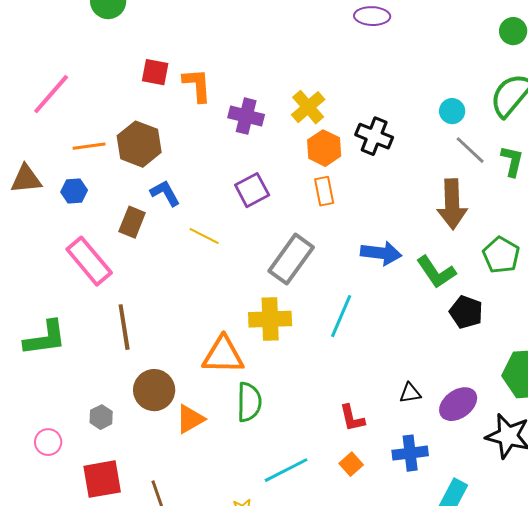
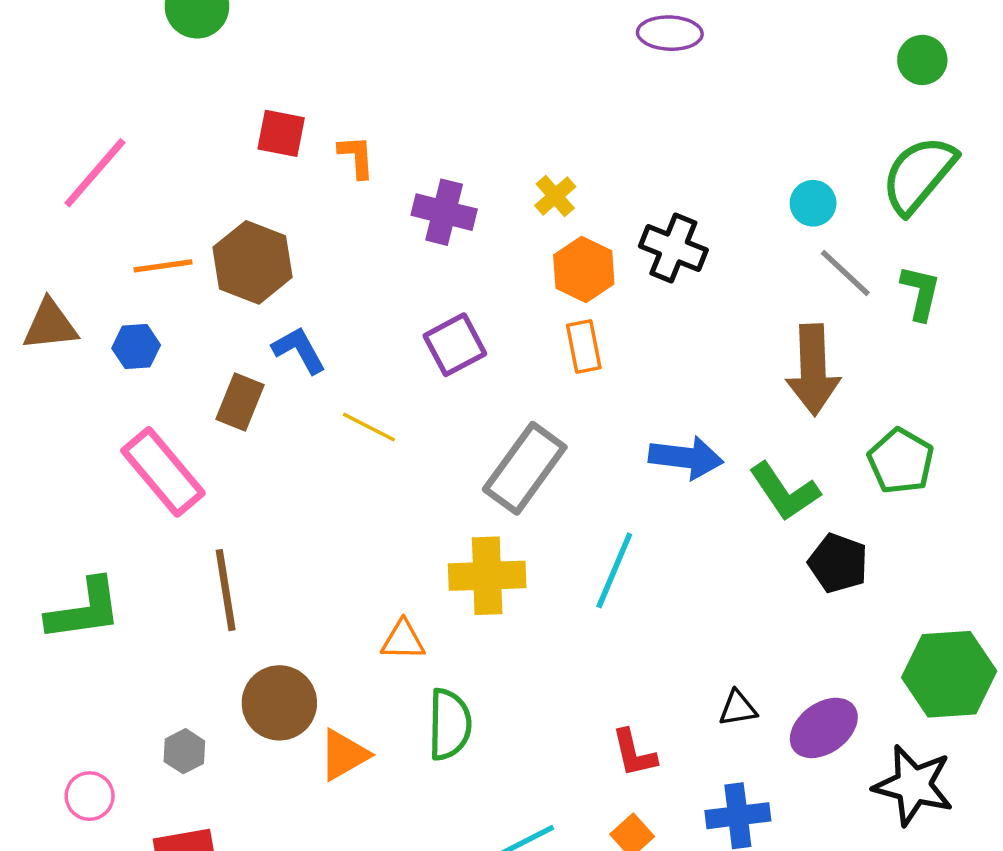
orange L-shape: (197, 85) -> (356, 157), size x0.7
yellow cross: (308, 107) -> (555, 196), size x0.7
orange triangle: (223, 355) -> (403, 640), size x0.6

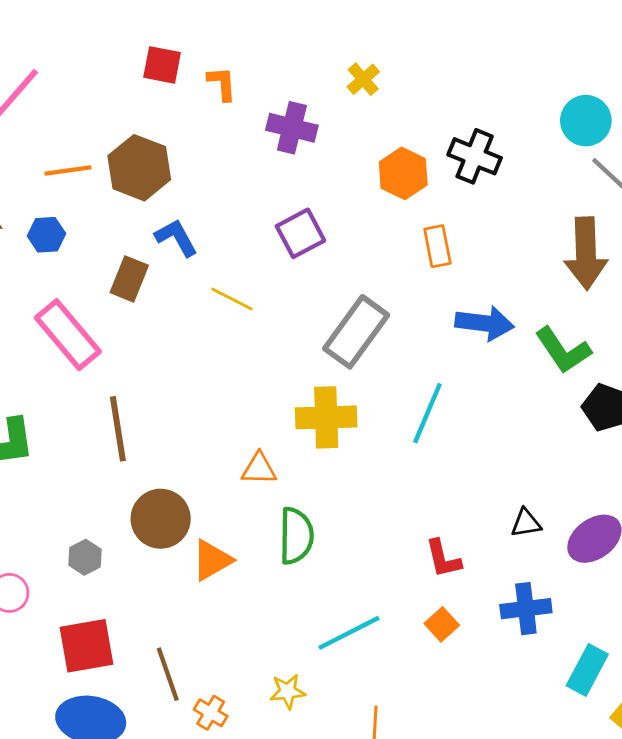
yellow cross: (555, 196) -> (363, 79), moved
cyan circle: (813, 203) -> (586, 121), size x1.4
orange rectangle: (584, 347) -> (437, 246), moved

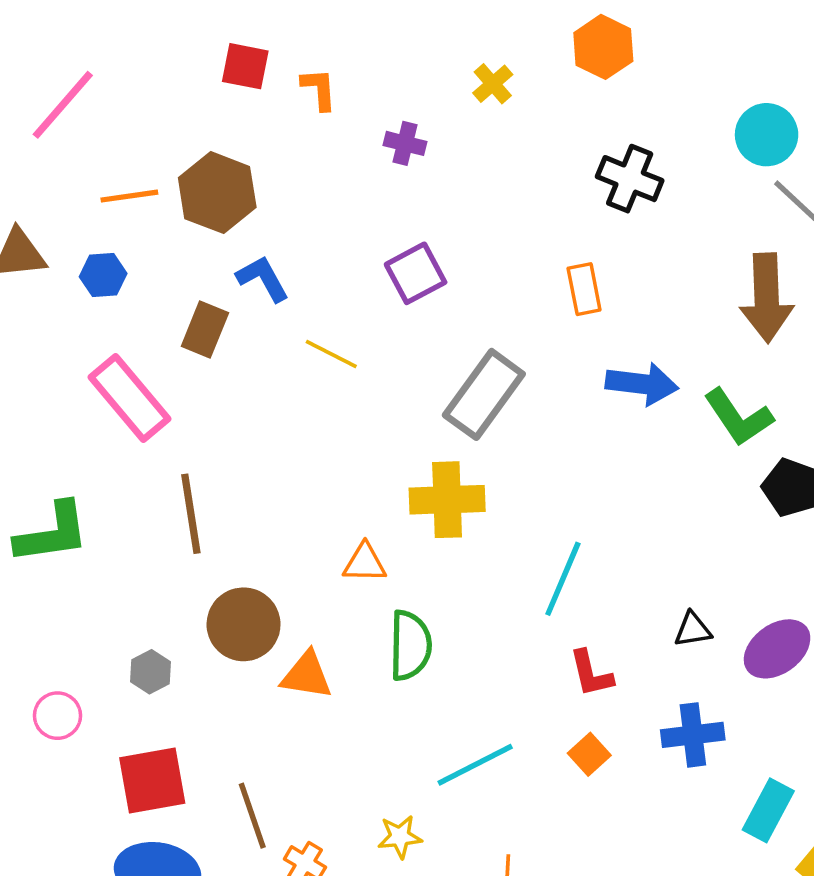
purple cross: (292, 128) -> (405, 143), size x0.7
orange hexagon: (403, 173) -> (603, 47), moved
cyan line: (427, 413) -> (563, 579), moved
orange triangle: (212, 560) -> (307, 675), turned 39

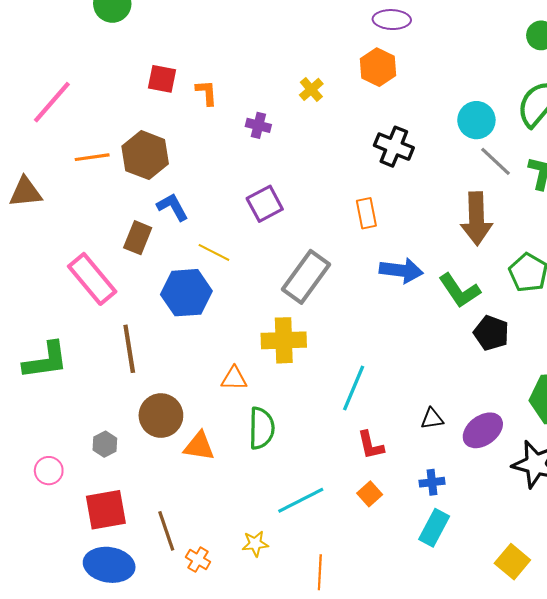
blue hexagon: (103, 275) -> (186, 293), moved, size x1.8
blue cross: (693, 735) -> (432, 482), size x0.7
cyan rectangle: (768, 810) -> (434, 528), moved

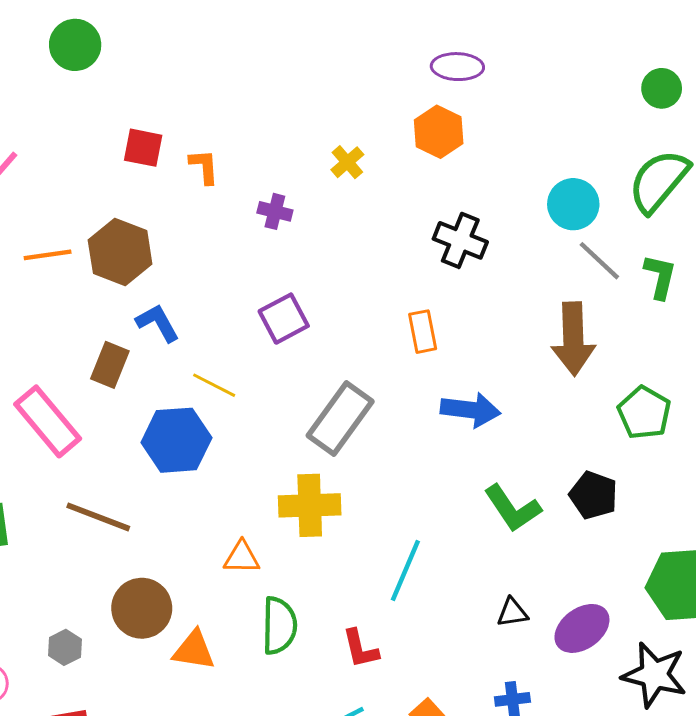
green L-shape: (460, 291) -> (512, 508), moved
brown line: (129, 349) -> (98, 517), turned -60
red L-shape: (371, 445) -> (360, 649), moved

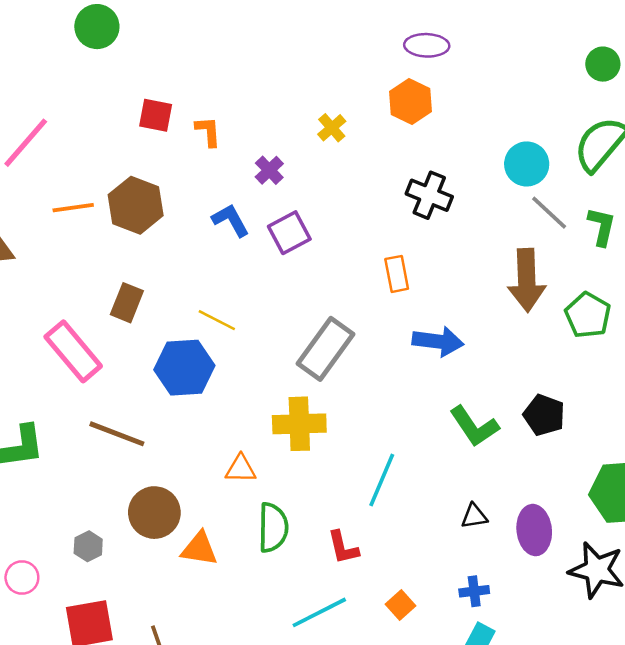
purple cross: (275, 211) -> (269, 170), turned 32
purple square: (284, 319) -> (289, 233), moved
blue L-shape: (158, 323) -> (231, 220), moved
green pentagon: (644, 413) -> (588, 315), moved
purple ellipse: (582, 628) -> (534, 530), turned -60

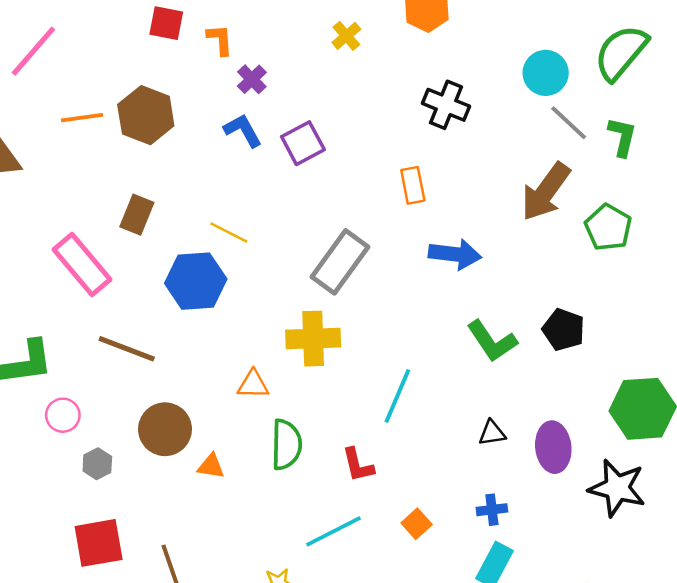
purple cross: (269, 170) -> (252, 79), moved
brown arrow: (527, 280) -> (546, 192), turned 38
orange triangle: (199, 549) -> (211, 466), size x0.7
pink circle: (22, 577) -> (63, 415), moved

